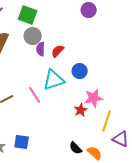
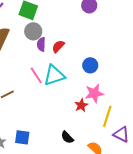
blue circle: (80, 71) -> (90, 65), moved
pink line: (35, 95) -> (36, 75), moved
black semicircle: (76, 148) -> (67, 137), moved

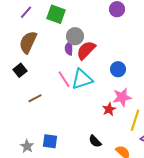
gray circle: (33, 31) -> (75, 36), moved
red semicircle: (58, 46) -> (86, 50), size x1.5

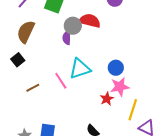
red semicircle: (86, 50) -> (90, 21), moved, turned 60
blue circle: (118, 69) -> (116, 68), moved
pink line: (64, 79) -> (61, 81), moved

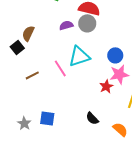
gray circle: (73, 26) -> (87, 23), moved
brown semicircle: (26, 32) -> (28, 33), moved, size x0.7
purple semicircle: (67, 38) -> (66, 25), turned 72

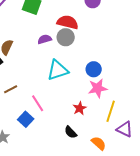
pink line: (60, 68) -> (38, 103), moved
red star: (106, 86) -> (80, 108), moved
blue square: (47, 118) -> (26, 119), moved, turned 35

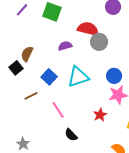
gray circle: (66, 37) -> (99, 42), moved
blue square: (26, 119) -> (49, 77), moved
black semicircle: (71, 132) -> (71, 135), moved

